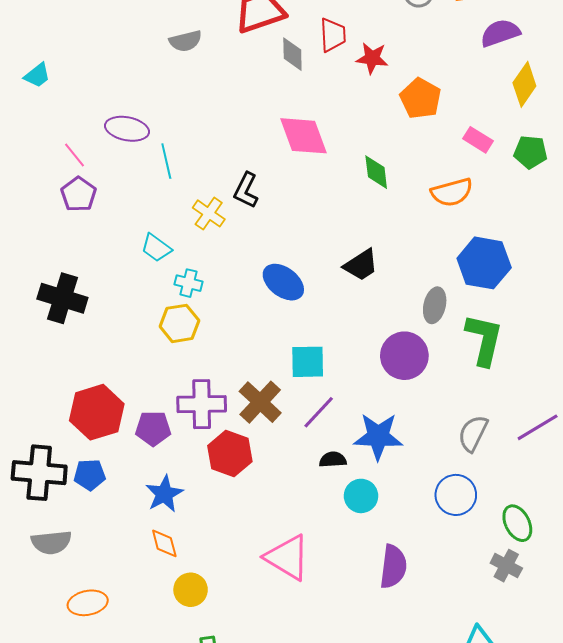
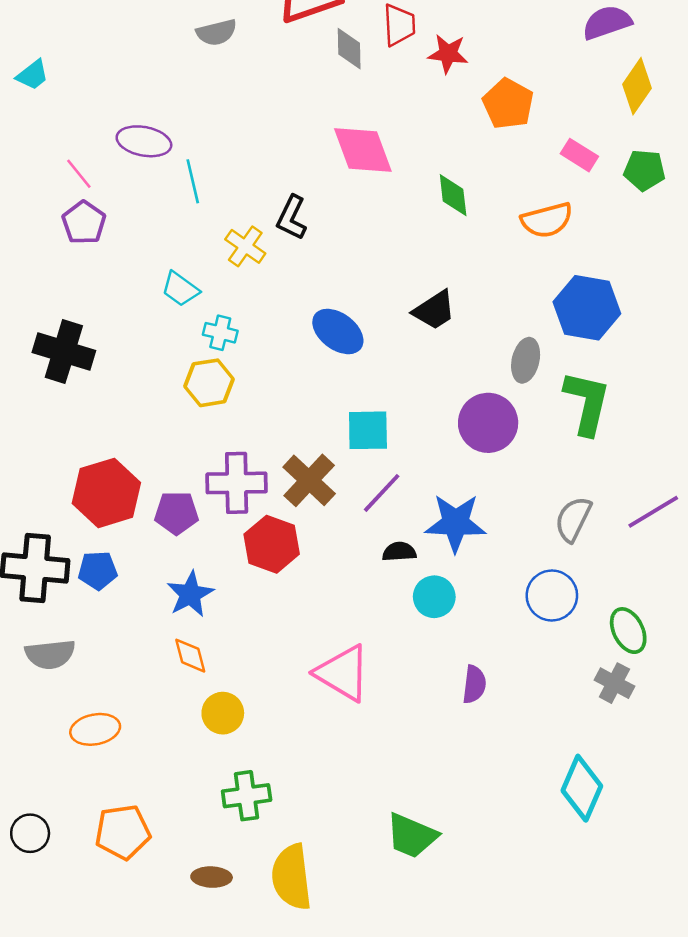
purple semicircle: (393, 567) -> (474, 684), size x0.7

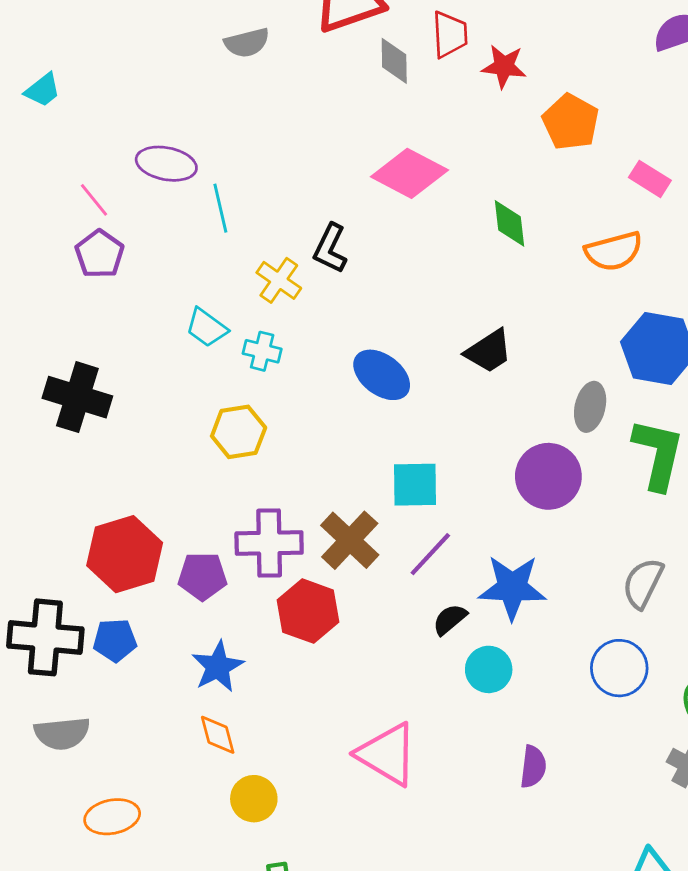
pink diamond: (363, 150) -> (409, 173), turned -42
cyan cross: (220, 333) -> (262, 351), moved
black semicircle: (399, 552) -> (450, 619), turned -36

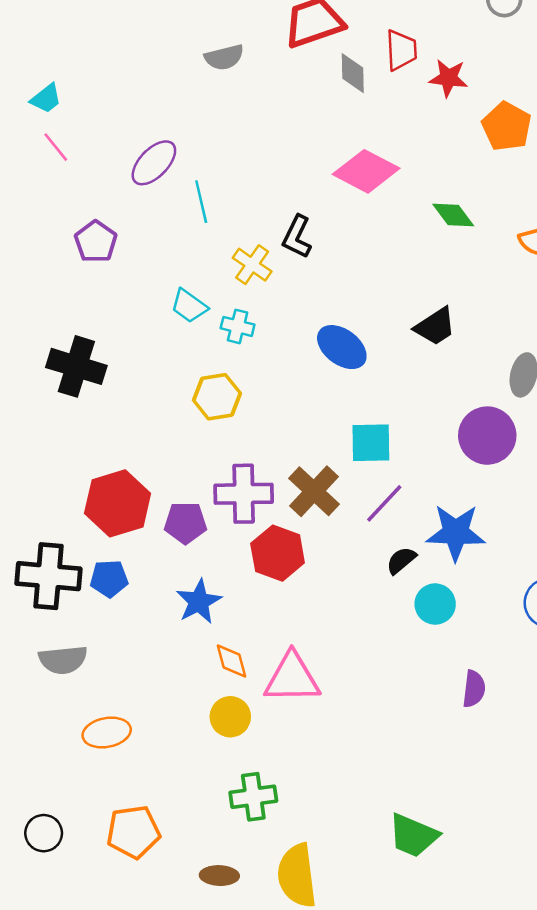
purple ellipse: (166, 164) -> (154, 163), turned -57
pink line: (94, 200) -> (56, 147), moved
green diamond: (509, 223) -> (453, 215), turned -30
orange diamond: (218, 735) -> (232, 661), moved
pink triangle: (387, 754) -> (292, 678), moved, turned -32

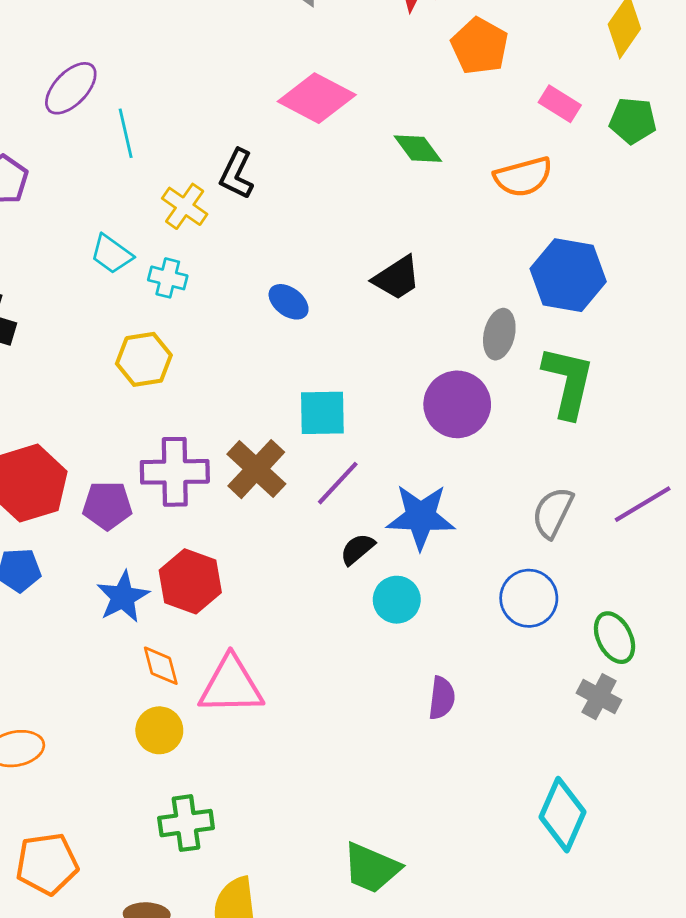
blue ellipse: (342, 347) -> (289, 302), size x0.7
red hexagon: (278, 553) -> (190, 581), moved

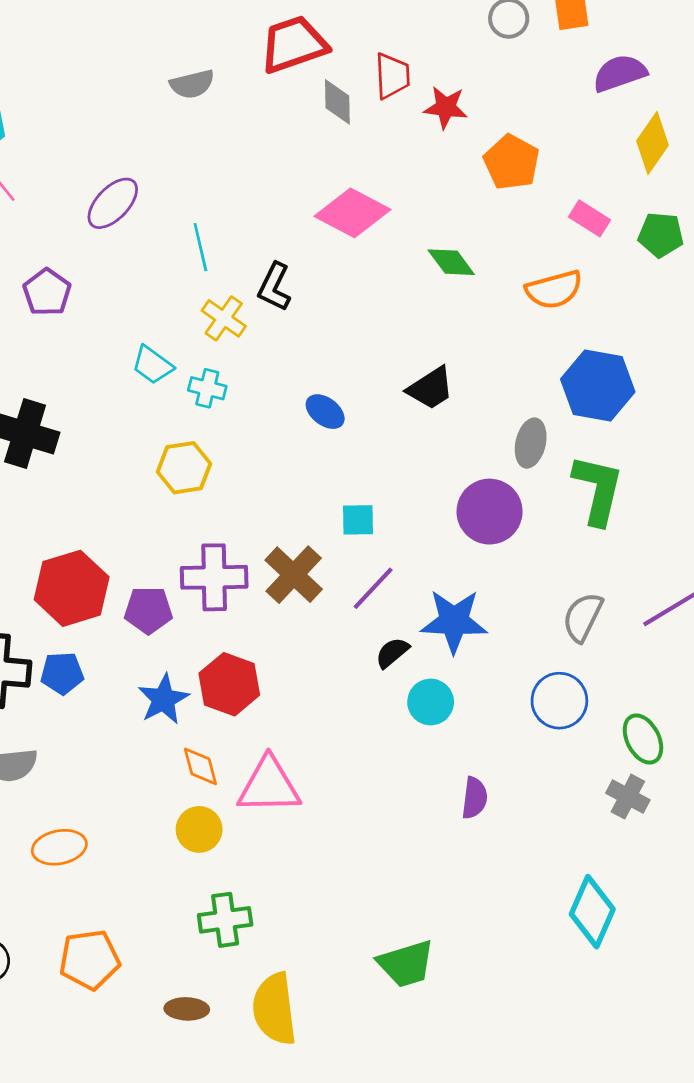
cyan line: (126, 133) -> (200, 247), moved
cyan square: (322, 413) -> (358, 520), size x0.7
green trapezoid: (371, 868) -> (406, 964), turned -40

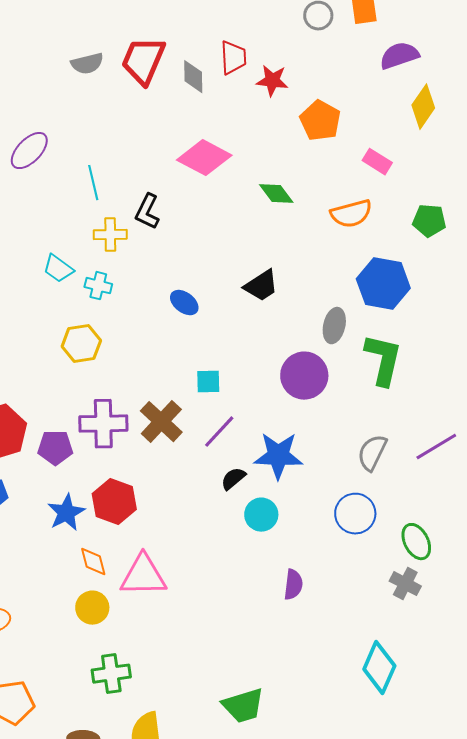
red trapezoid: (294, 44) -> (143, 61), moved, turned -48
green pentagon: (661, 235) -> (429, 221), moved
yellow cross: (224, 318) -> (110, 235), turned -36

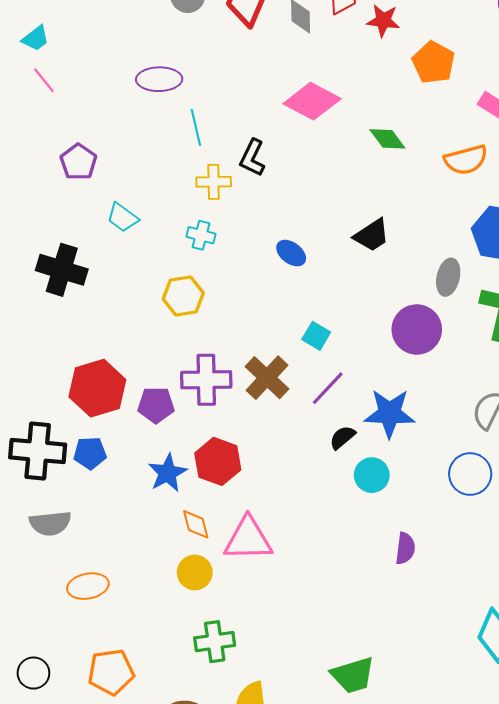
purple ellipse: (29, 151) -> (159, 79), moved, turned 45
cyan trapezoid: (58, 269) -> (122, 217), moved
cyan square: (208, 382) -> (316, 336), turned 32

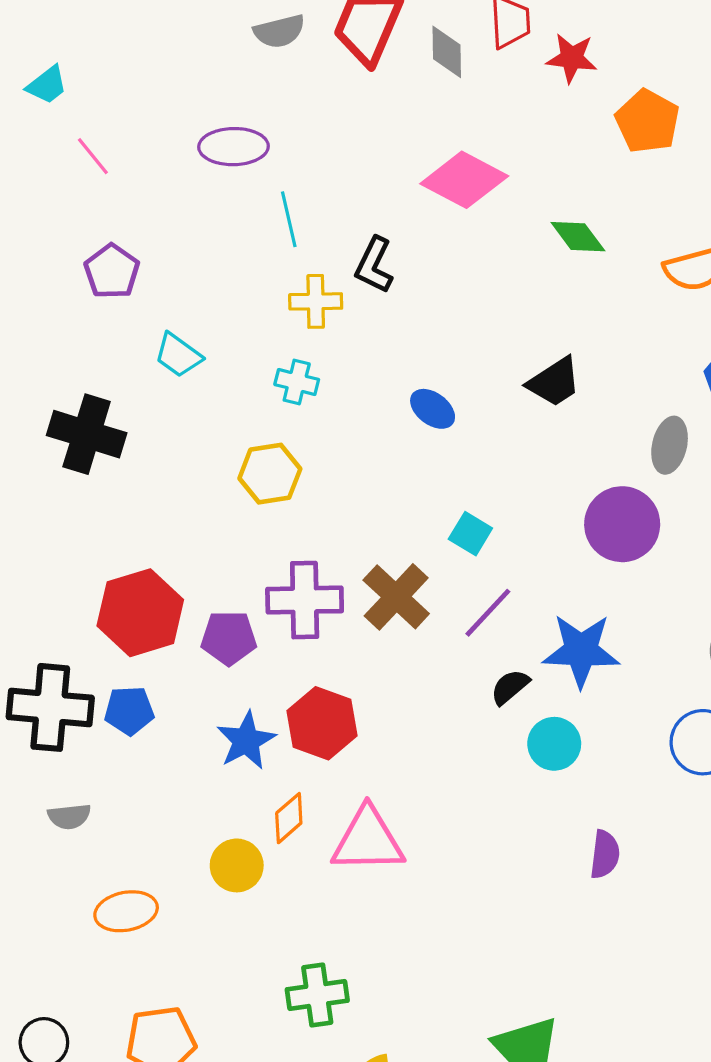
pink line: (44, 80) -> (93, 156), moved
gray semicircle: (50, 523) -> (69, 816), size x0.7
orange diamond: (196, 524) -> (289, 818), turned 64
yellow circle: (195, 572) -> (237, 865), moved

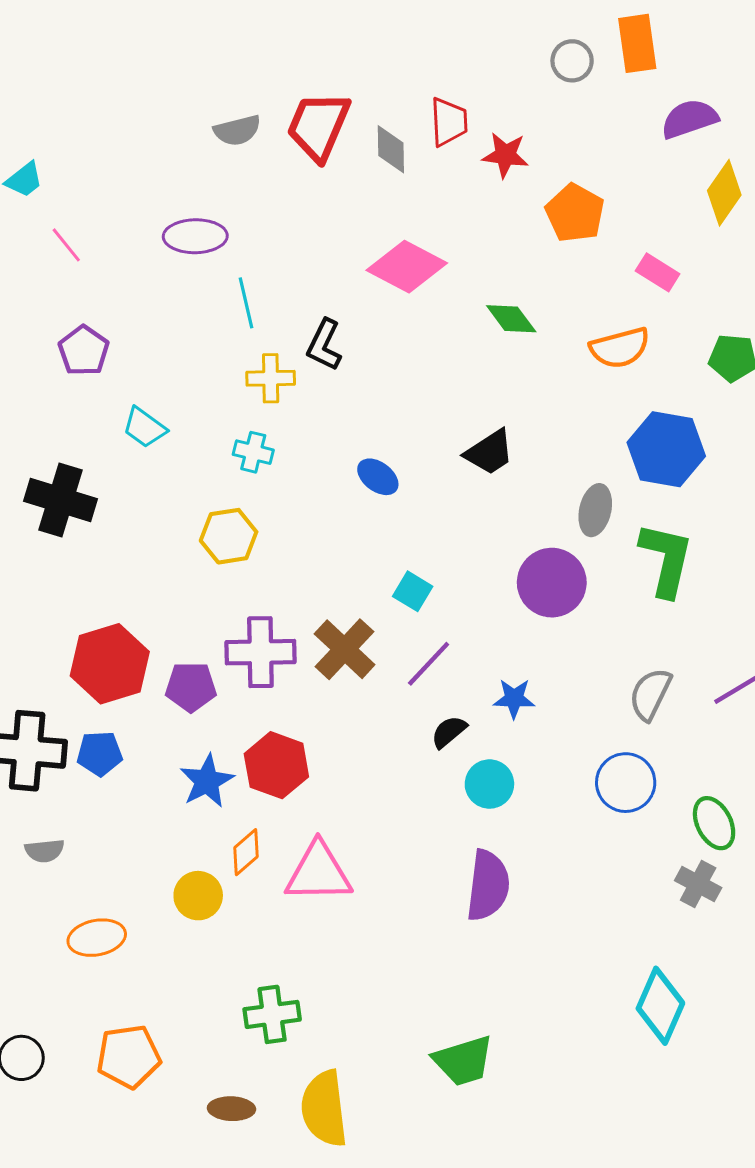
blue star: (581, 651) -> (514, 699), size x0.6
purple semicircle: (605, 854) -> (488, 885), moved, size x1.6

